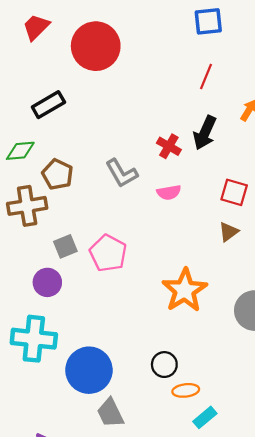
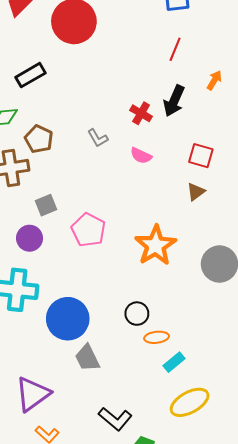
gray L-shape: (122, 173) -> (98, 138), size x0.7
pink semicircle: (169, 192) -> (141, 156), turned 35
pink pentagon: (108, 253) -> (88, 230), moved

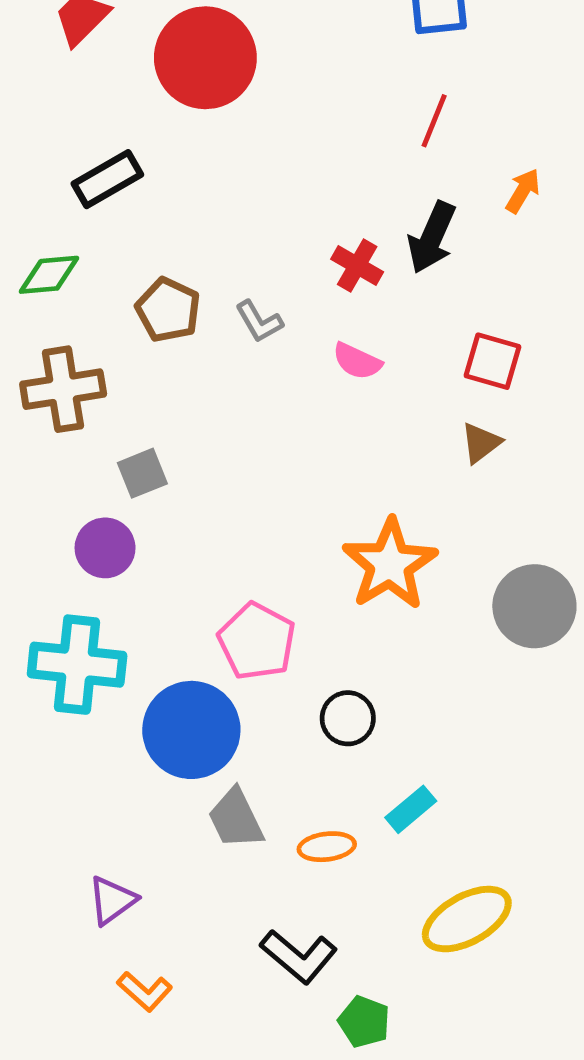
brown pentagon: (39, 139) -> (168, 310), moved
pink pentagon: (88, 230) -> (257, 641), moved
orange ellipse: (157, 337) -> (327, 847), moved
cyan rectangle: (174, 362) -> (411, 809), moved
purple triangle: (33, 394) -> (112, 900), size x0.6

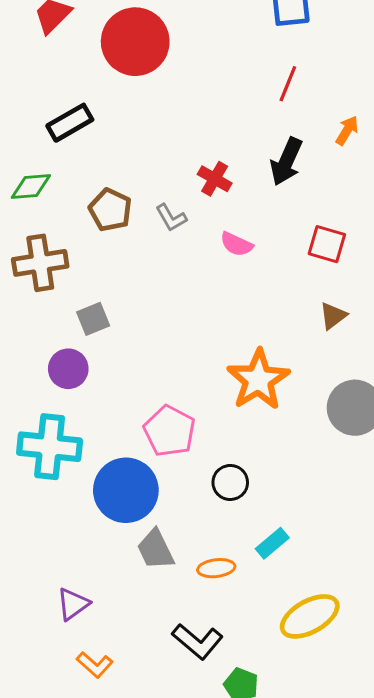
red cross: (357, 265) -> (215, 179), moved
brown triangle: (481, 443) -> (333, 316), moved

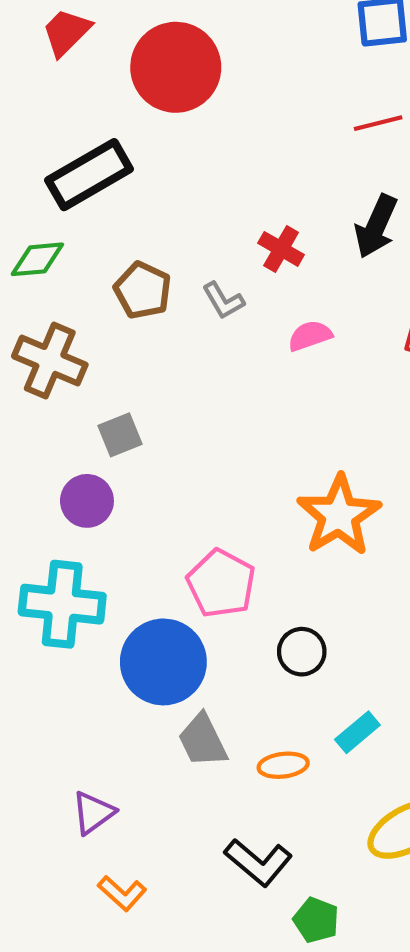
red line: (288, 84) -> (378, 123), turned 54
black rectangle: (70, 123) -> (89, 175), size x1.4
pink semicircle: (236, 244) -> (310, 336), turned 136
brown cross: (40, 263) -> (50, 360), turned 32

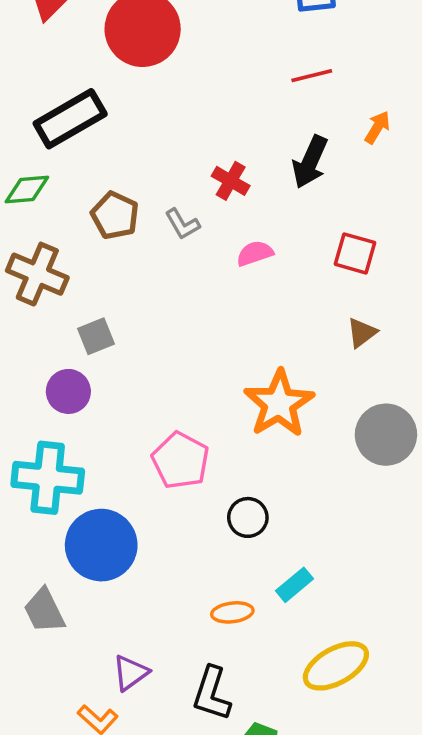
blue circle: (163, 662) -> (101, 545), moved
gray trapezoid: (203, 740) -> (44, 611), moved
purple triangle: (93, 813) -> (131, 673), moved
black L-shape: (258, 862) -> (212, 694), turned 68

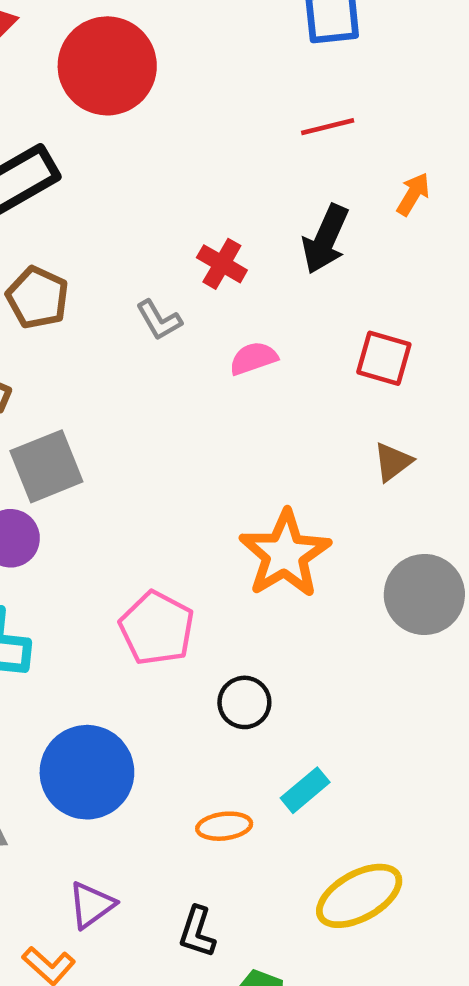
brown pentagon: (115, 215) -> (37, 298), moved
gray square: (96, 336) -> (46, 466), size x1.5
blue circle: (101, 545) -> (87, 772), moved
black L-shape: (212, 694) -> (197, 932), size x0.7

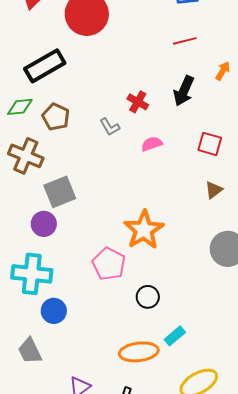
orange star: (285, 554) -> (144, 230), moved
blue circle: (87, 772) -> (54, 311), moved, size x0.6
orange ellipse: (224, 826) -> (139, 352), size x1.6

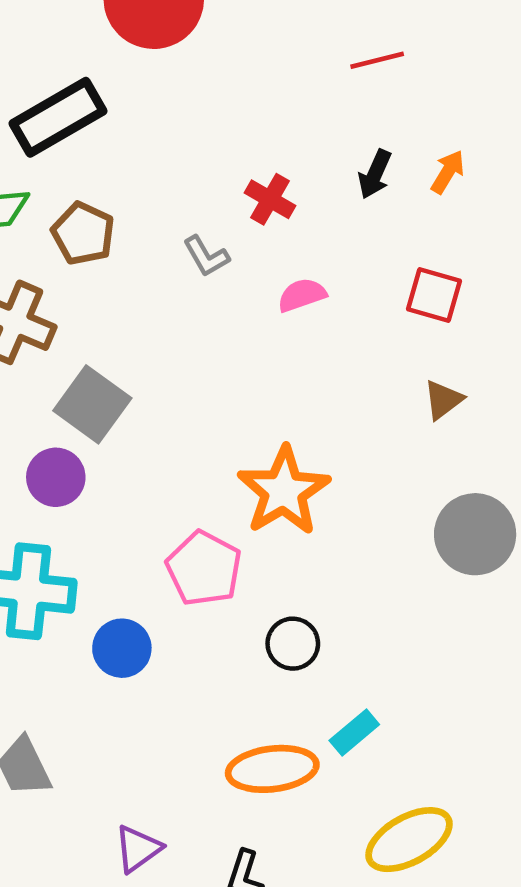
orange arrow: (223, 71) -> (448, 172), moved
black arrow: (184, 91) -> (375, 174), size x0.7
gray square: (60, 192) -> (92, 404), turned -32
blue circle: (54, 311) -> (122, 648), moved

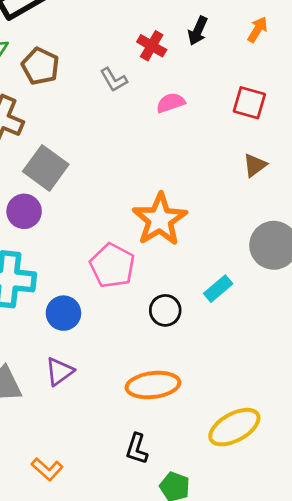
black arrow: (375, 174) -> (198, 31), moved
cyan rectangle: (354, 732) -> (218, 289), moved
purple triangle: (138, 849) -> (59, 371), moved

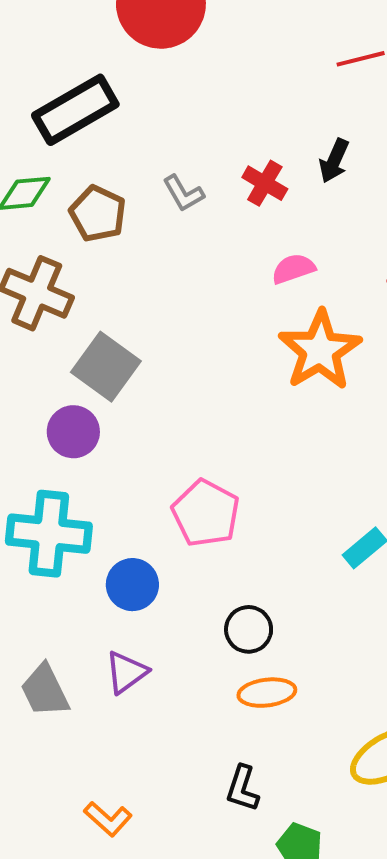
gray L-shape: (114, 80) -> (183, 193), moved
orange star: (160, 219) -> (320, 350), moved
black circle: (165, 310) -> (249, 629), moved
orange ellipse: (153, 385) -> (267, 693), size x0.7

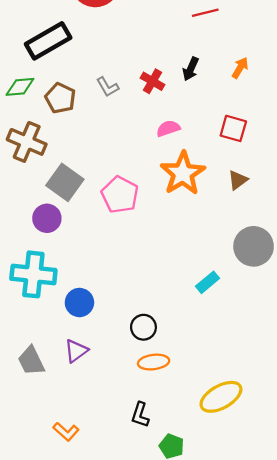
pink pentagon: (206, 513) -> (120, 195), moved

